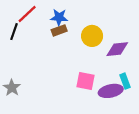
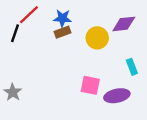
purple diamond: (117, 49) -> (124, 24), moved
cyan rectangle: (125, 81) -> (132, 67), moved

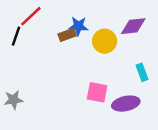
blue star: (62, 18) -> (78, 26), moved
gray star: (13, 92) -> (13, 100), turned 30

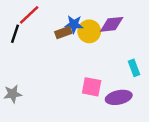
purple diamond: (133, 26) -> (112, 24), moved
yellow circle: (105, 41) -> (89, 31), moved

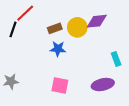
blue star: (74, 24) -> (58, 49), moved
pink square: (92, 87) -> (60, 86), moved

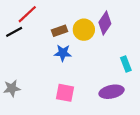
purple diamond: (97, 21) -> (105, 23), turned -50
black line: (13, 29) -> (14, 32), turned 42

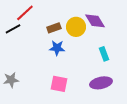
purple diamond: (105, 23) -> (95, 21), turned -65
cyan rectangle: (126, 64) -> (104, 54), moved

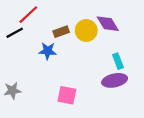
blue star: (57, 48) -> (48, 51), moved
purple ellipse: (101, 83) -> (115, 80), moved

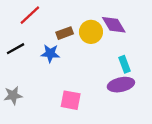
black line: (15, 33) -> (15, 49), moved

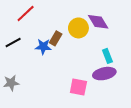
brown rectangle: (65, 33) -> (56, 38), moved, turned -40
pink square: (71, 100) -> (78, 87), moved

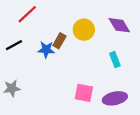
purple diamond: (98, 22) -> (119, 25), moved
purple ellipse: (104, 74) -> (115, 98), moved

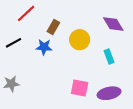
yellow circle: (84, 30) -> (80, 40), moved
brown rectangle: (59, 41) -> (53, 27), moved

